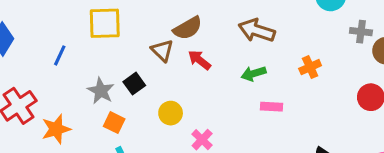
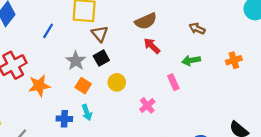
brown arrow: (257, 30) -> (197, 29), size x0.6
brown triangle: (162, 50) -> (100, 34), moved
pink rectangle: (271, 107) -> (173, 82), moved, turned 56
yellow circle: (171, 113) -> (117, 82), moved

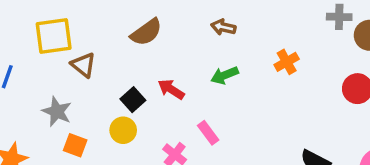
red arrow: (152, 46) -> (171, 89), moved
black square: (101, 58) -> (133, 100), moved
pink rectangle: (173, 82) -> (208, 133), moved

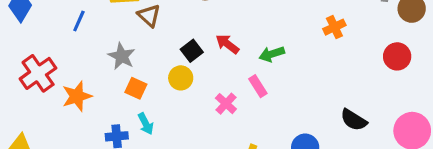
green arrow: (225, 75) -> (272, 54), moved

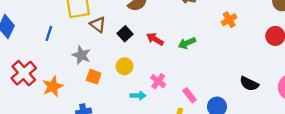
black square: (192, 51) -> (125, 34), moved
pink rectangle: (258, 86) -> (189, 95), moved
cyan arrow: (146, 124) -> (138, 95), moved, turned -56

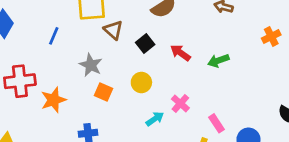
red cross: (24, 73) -> (20, 81), turned 30
cyan arrow: (138, 95) -> (155, 119), turned -40

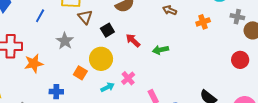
orange cross: (271, 36) -> (203, 22), moved
yellow circle: (141, 82) -> (101, 59), size x1.5
orange square: (103, 92) -> (80, 73), moved

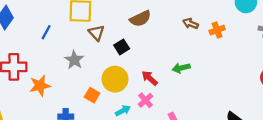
orange cross: (203, 22) -> (217, 30), moved
red arrow: (133, 40) -> (150, 78), moved

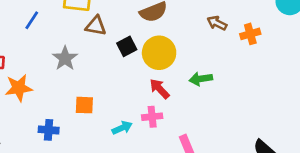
brown triangle: (96, 33) -> (96, 26), turned -42
yellow circle: (115, 79) -> (159, 53), moved
orange square: (92, 95) -> (84, 105), turned -32
pink cross: (146, 100) -> (152, 117), turned 32

